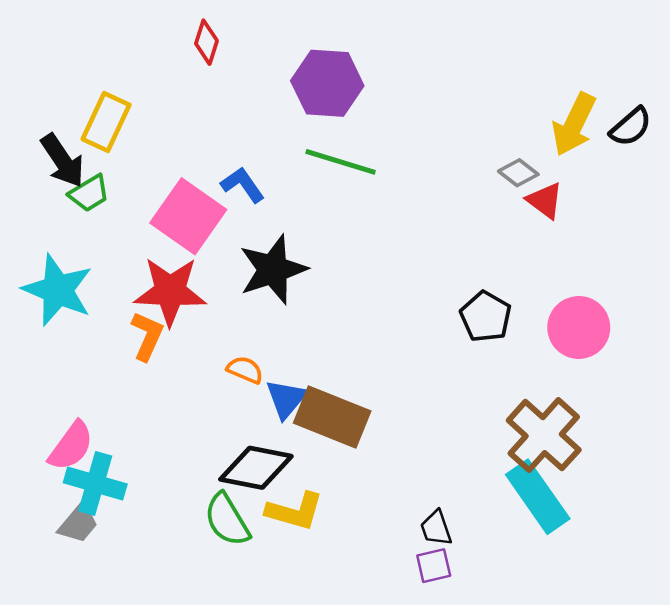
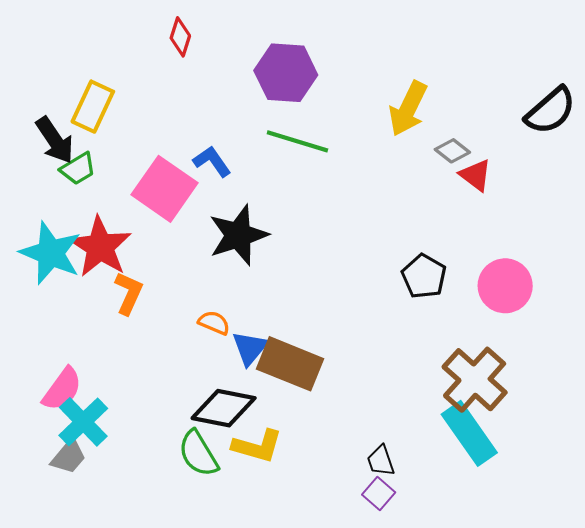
yellow arrow: (574, 124) -> (408, 109), moved
black semicircle: (631, 127) -> (550, 111), size x1.4
red star: (170, 291) -> (100, 247), moved, turned 30
cyan cross: (95, 483) -> (83, 422), turned 30
purple square: (434, 566) -> (379, 494), turned -36

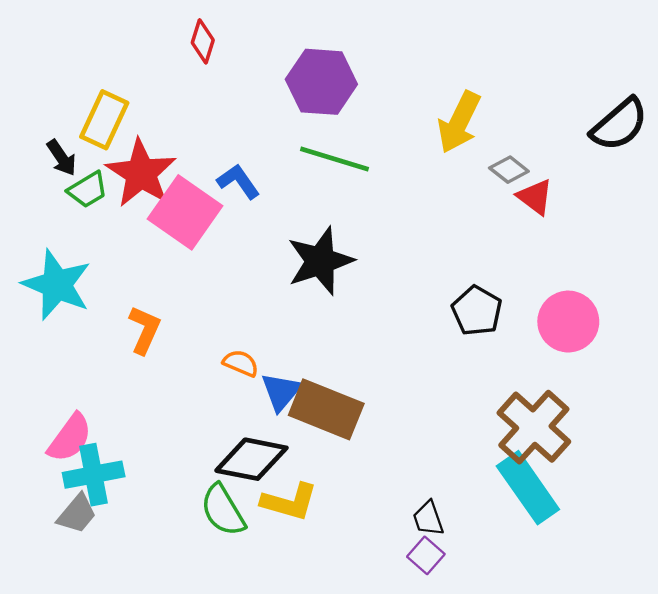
black arrow: (55, 140) -> (62, 158), size x0.7
black star: (238, 235) -> (320, 261), moved
red star: (100, 247) -> (141, 173), moved
cyan cross: (83, 422) -> (94, 475), turned 33

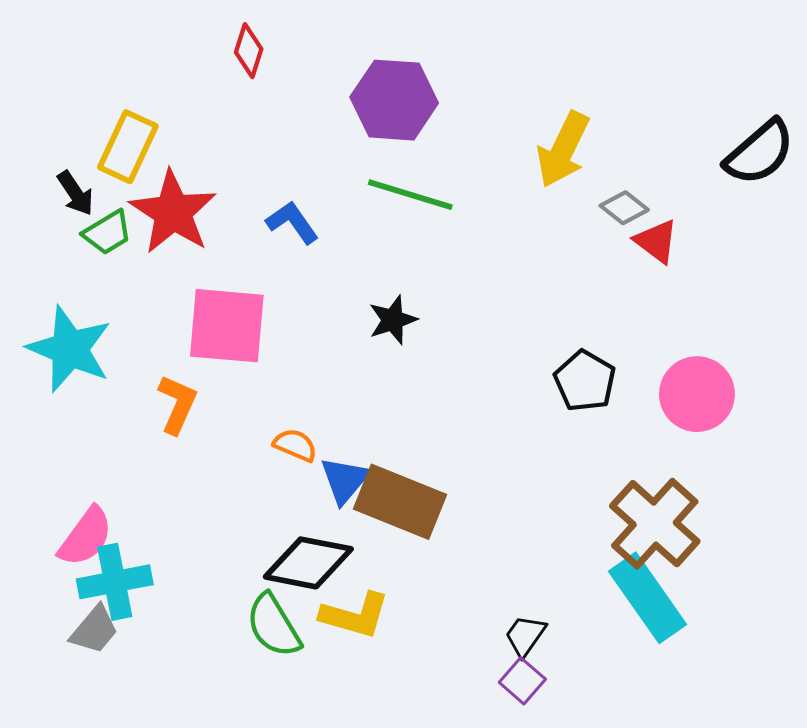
pink square: (185, 212) -> (227, 326), moved, turned -30
black star: (320, 261) -> (393, 320), size x0.6
black trapezoid: (428, 519) -> (525, 636), turned 54

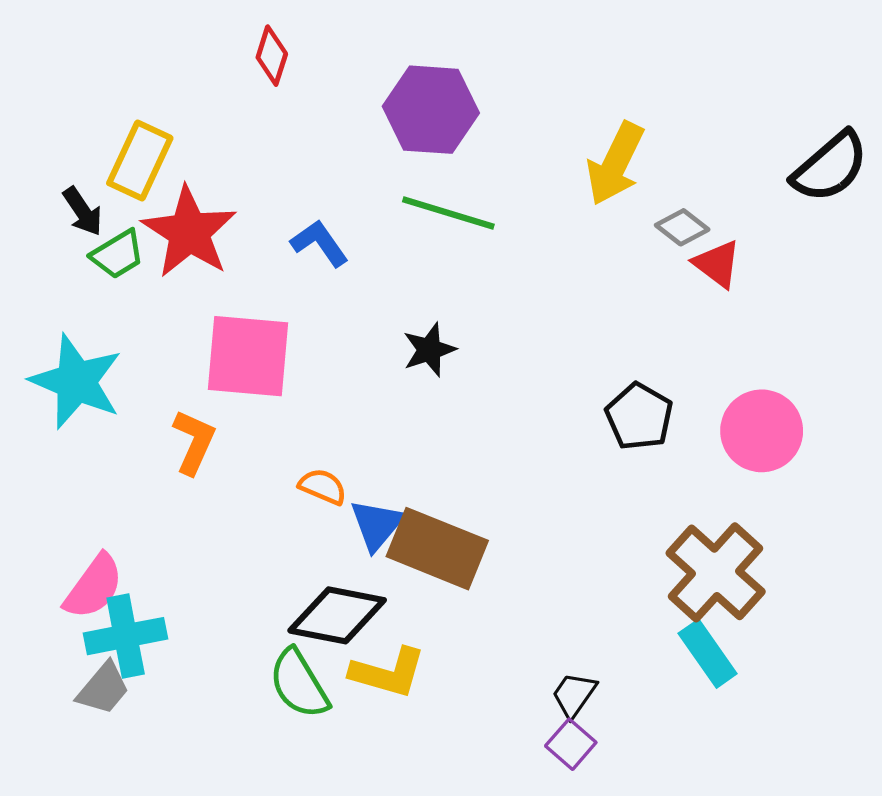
cyan rectangle: (647, 598) -> (708, 654), size x0.7

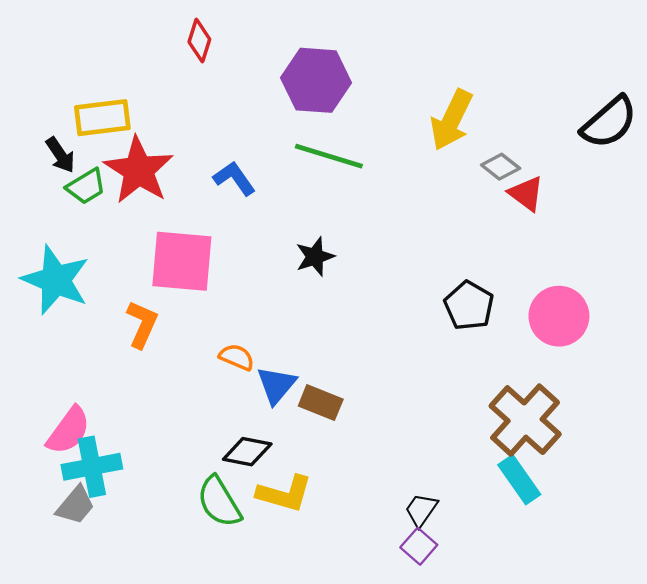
yellow rectangle: (140, 161) -> (102, 118), turned 58
brown rectangle: (437, 549) -> (321, 403), size x0.6
black diamond: (337, 615) -> (247, 452), size x0.7

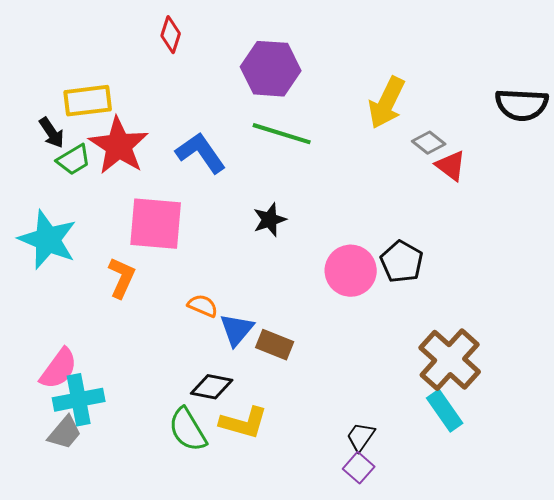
black semicircle: (609, 122) -> (522, 105), turned 44
blue L-shape: (234, 178) -> (201, 153), size x1.4
pink circle: (559, 316) -> (351, 271), moved

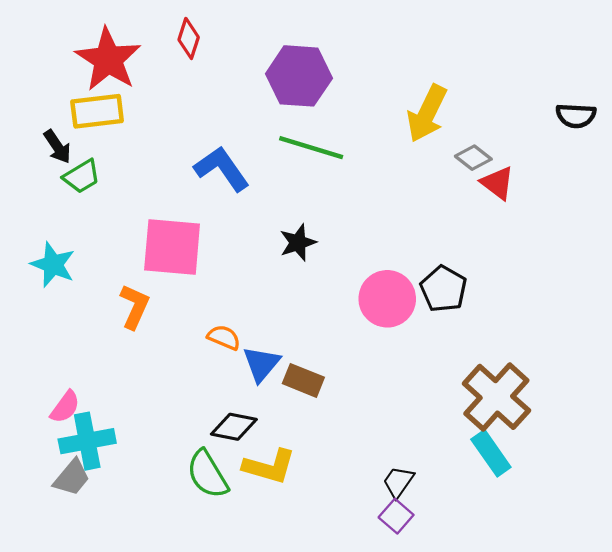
black semicircle: (522, 105) -> (576, 116), size x0.7
red star: (119, 146) -> (108, 59), moved
cyan star: (48, 240) -> (53, 265), size x0.7
pink semicircle: (59, 369) -> (65, 407), size x0.7

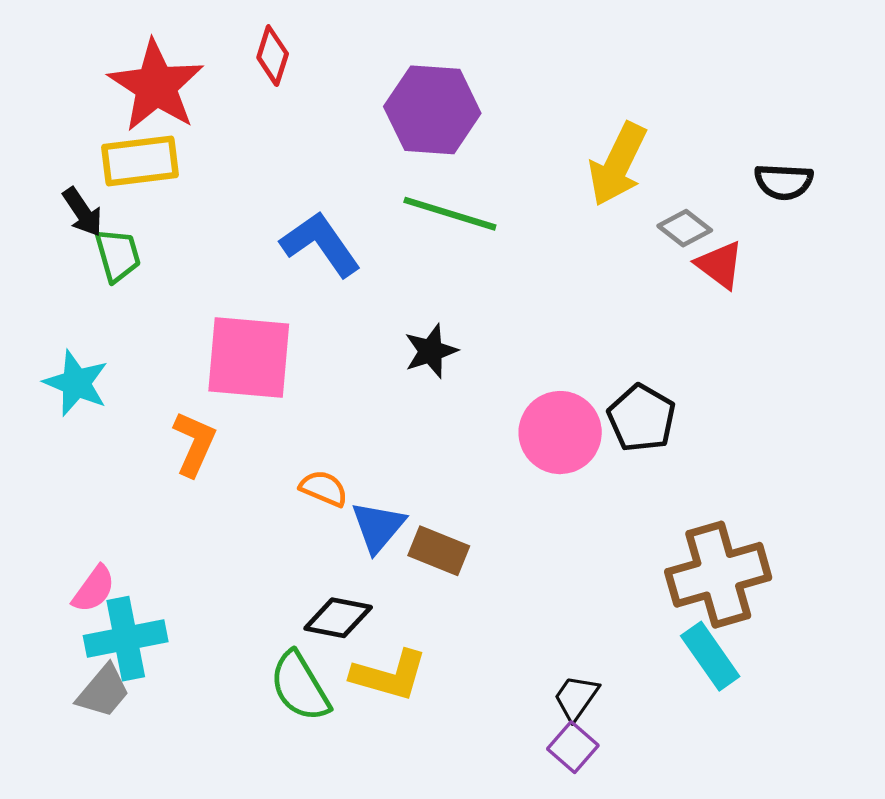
black semicircle: (576, 116) -> (784, 182), moved
green trapezoid: (82, 176) -> (118, 255), turned -75
brown cross: (496, 397) -> (718, 575), turned 32

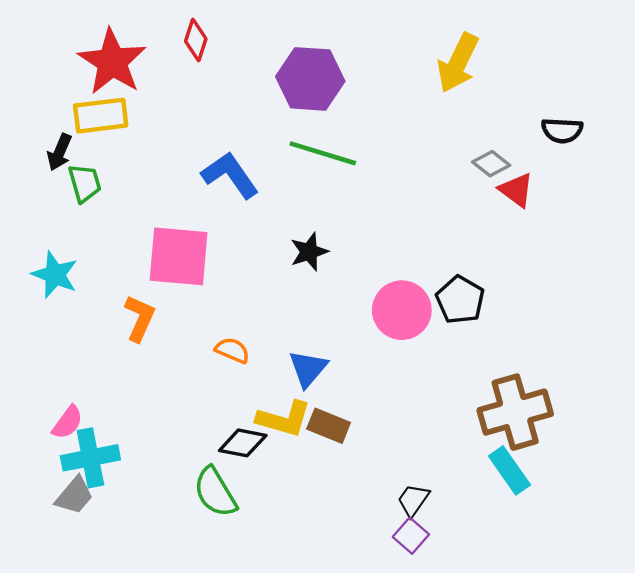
yellow arrow: (618, 164) -> (458, 63), moved
black arrow: (83, 212) -> (59, 152), turned 57
blue triangle: (378, 527) -> (308, 369), moved
brown rectangle: (439, 551) -> (329, 426), moved
yellow L-shape: (389, 675) -> (284, 419), moved

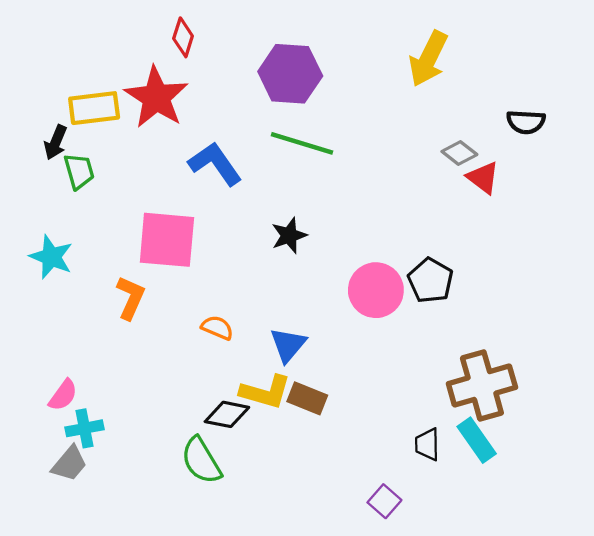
red star: (112, 62) -> (156, 97), moved
cyan cross: (90, 458) -> (84, 428), size x0.7
black trapezoid: (413, 500) -> (427, 444), moved, turned -36

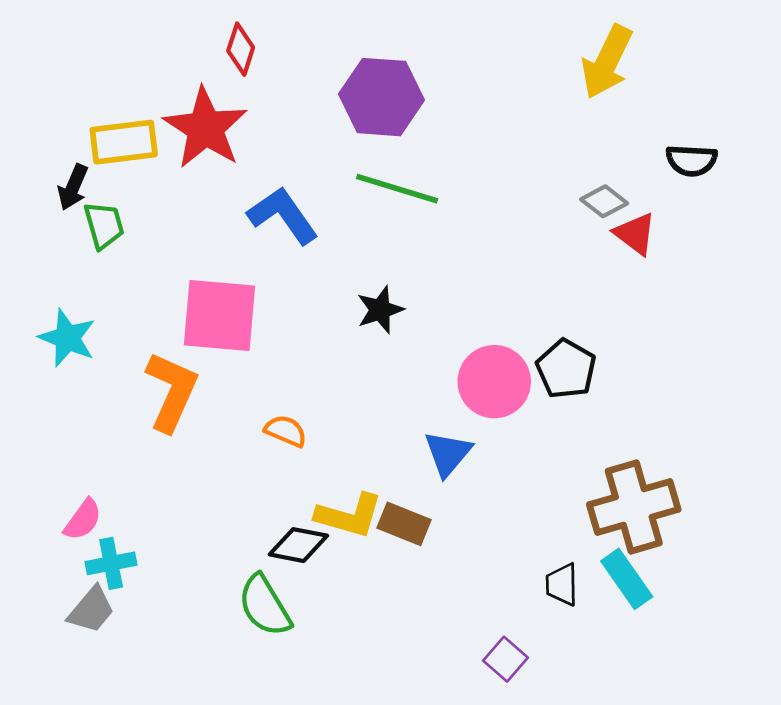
yellow arrow: (428, 59) -> (607, 62), moved
orange L-shape: (131, 298) -> (172, 391), size x1.4
blue triangle: (288, 345) -> (448, 453), moved

